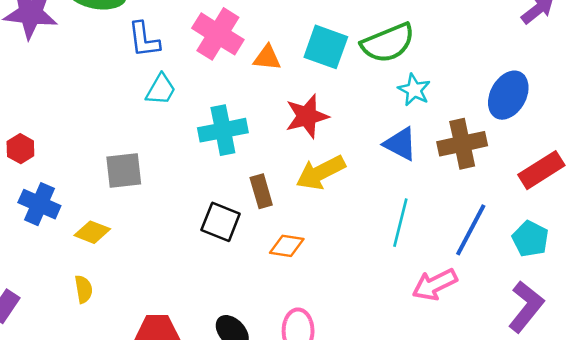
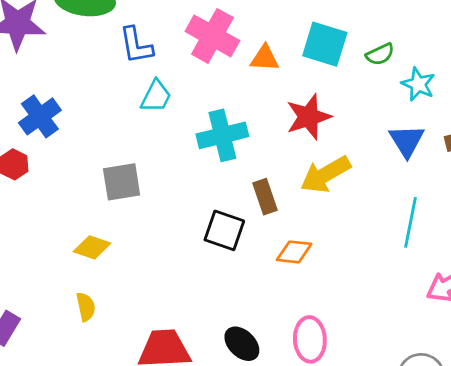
green semicircle: (388, 43) -> (380, 54), moved, size x0.5
blue triangle: (400, 144) -> (407, 141), turned 33
blue cross: (39, 204) -> (40, 116), moved, turned 33

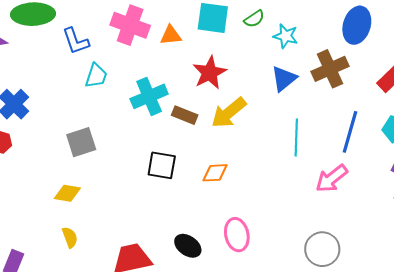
blue triangle: (407, 141) -> (284, 79), turned 32
brown rectangle: (265, 197) -> (185, 115), moved, turned -40

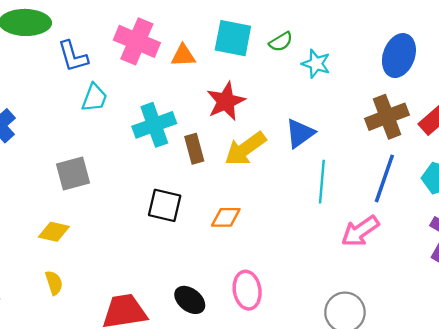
brown cross: (330, 69) -> (387, 117), moved
blue triangle: (284, 79) -> (300, 133), moved
brown rectangle: (185, 115) -> (194, 149), turned 50

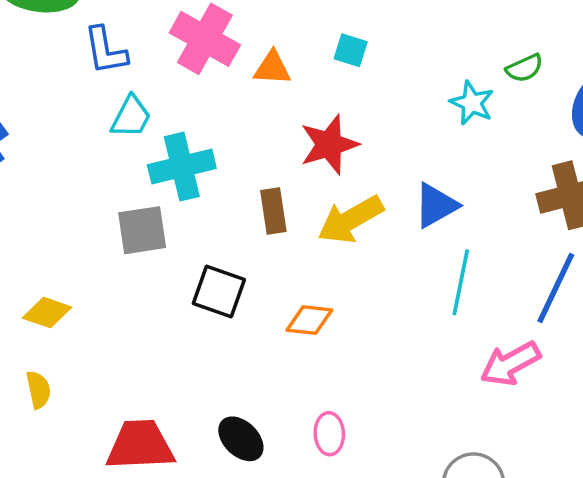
cyan square: (233, 38) -> (351, 50), size x0.6
green semicircle: (281, 42) -> (524, 68), moved
cyan cross: (154, 125) -> (182, 167), moved
gray square: (73, 173) -> (142, 230), moved
pink ellipse: (247, 290) -> (329, 434), size x0.7

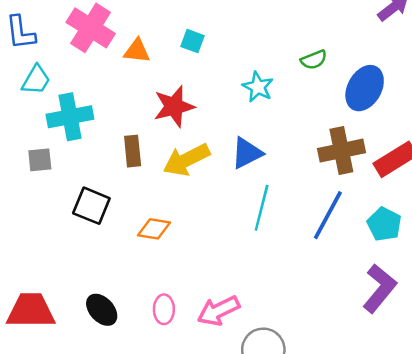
cyan star: (472, 103) -> (258, 87), moved
gray square: (142, 230) -> (40, 160), size x0.7
pink arrow: (510, 364) -> (218, 311), moved

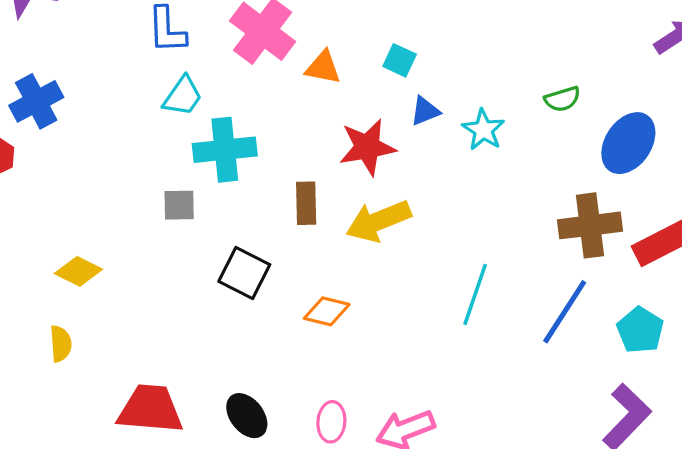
blue triangle: (247, 153) -> (425, 111), moved, size x0.7

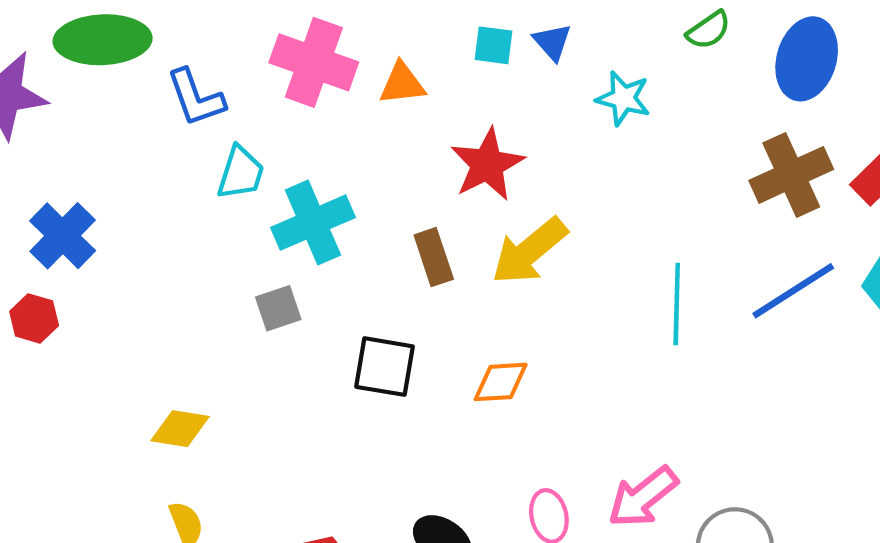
blue triangle: (425, 111) -> (552, 42), moved, turned -32
blue line: (565, 312) -> (793, 291), turned 42

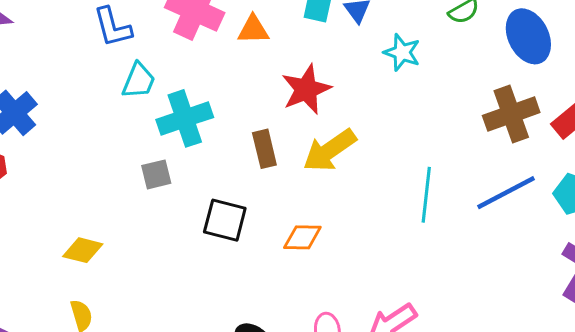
blue ellipse: (807, 59) -> (528, 36), turned -48

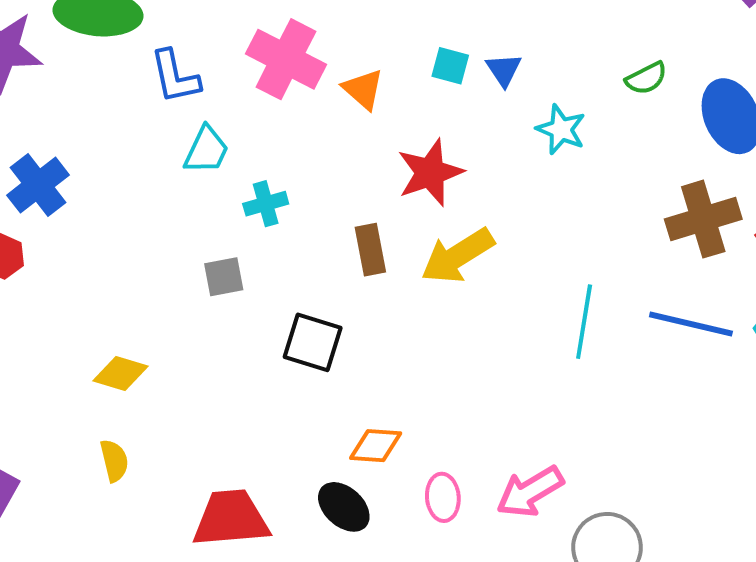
orange triangle: (253, 30) -> (363, 89), turned 40
cyan cross: (185, 118) -> (266, 204), size x0.6
blue line: (506, 193) -> (691, 324), turned 38
orange diamond: (302, 237) -> (376, 446), moved

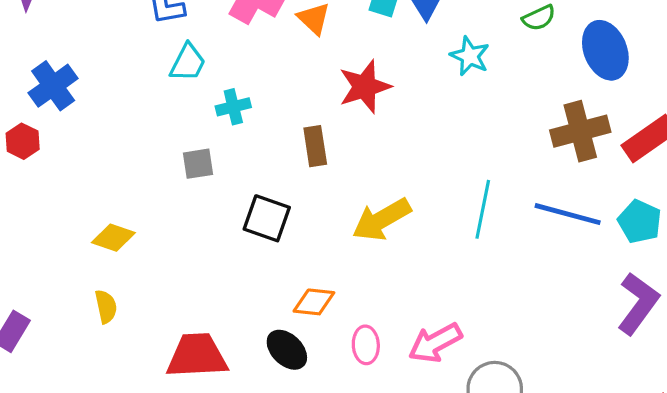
yellow arrow: (458, 256) -> (382, 220), moved

